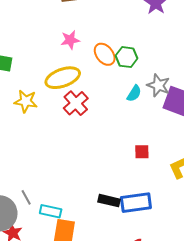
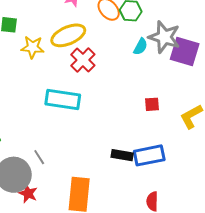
gray star: (158, 85) -> (164, 37), size x1.4
yellow star: (26, 101) -> (33, 47), moved
cyan rectangle: (51, 211) -> (63, 100), moved, size x1.6

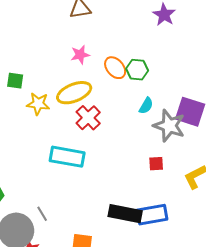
gray star: (164, 37) -> (169, 126), moved
black rectangle: (122, 155) -> (125, 214), size x1.5

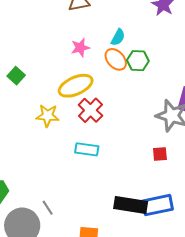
green square: (15, 81) -> (16, 76), turned 36
yellow star: (38, 104) -> (48, 116), moved
cyan semicircle: (146, 106) -> (118, 37), moved
cyan rectangle: (67, 157) -> (87, 149), moved, size x0.7

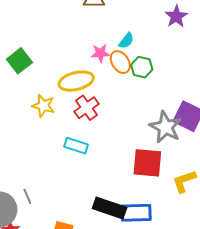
pink star: (80, 48) -> (100, 53), moved
green square: (16, 76) -> (19, 61), size x1.4
red square: (160, 154) -> (147, 163), size x2.0

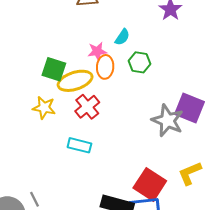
green square: (19, 61) -> (54, 69), moved, turned -30
orange ellipse: (120, 62) -> (105, 67), moved, turned 40
red square: (147, 163) -> (150, 184), moved, turned 32

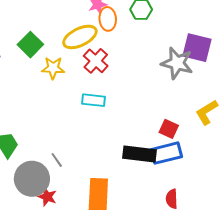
green square: (54, 69) -> (30, 45), moved, turned 35
red square: (150, 184) -> (169, 129), size x0.6

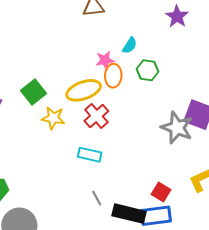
gray line: (57, 160) -> (97, 198), moved

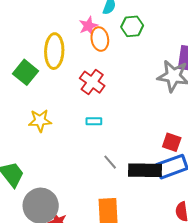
yellow ellipse: (84, 90) -> (54, 51), moved, turned -56
yellow star: (53, 118) -> (40, 121), moved
cyan rectangle: (90, 155) -> (94, 121), size x0.7

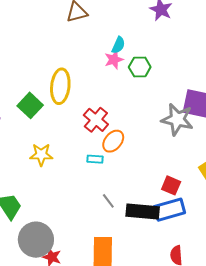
pink star: (88, 26) -> (114, 60), moved
orange ellipse: (100, 39) -> (113, 141), moved, turned 45

